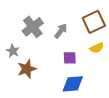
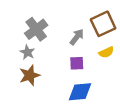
gray arrow: (61, 31) -> (77, 37), moved
gray star: (13, 51) -> (27, 52), moved

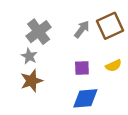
gray arrow: (77, 37) -> (82, 29), moved
yellow semicircle: (106, 52) -> (114, 66), moved

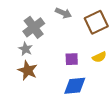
gray arrow: (82, 29) -> (63, 13), moved, turned 77
brown star: (32, 81) -> (28, 70), turned -30

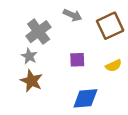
purple square: (72, 59) -> (77, 60), moved

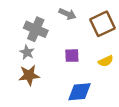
gray cross: (39, 32) -> (36, 29), turned -30
brown star: (31, 81) -> (29, 75), turned -30

